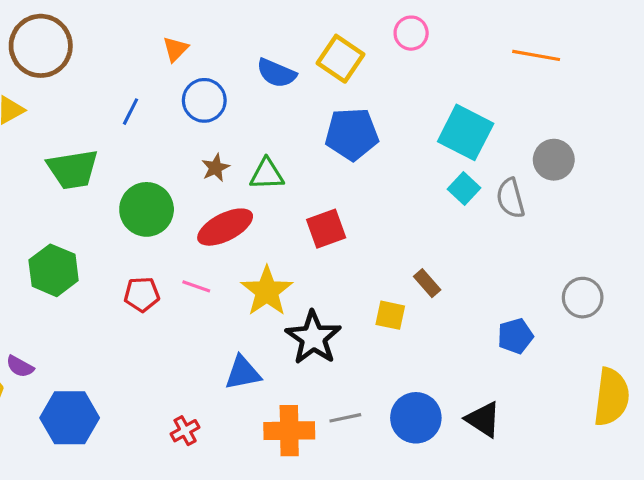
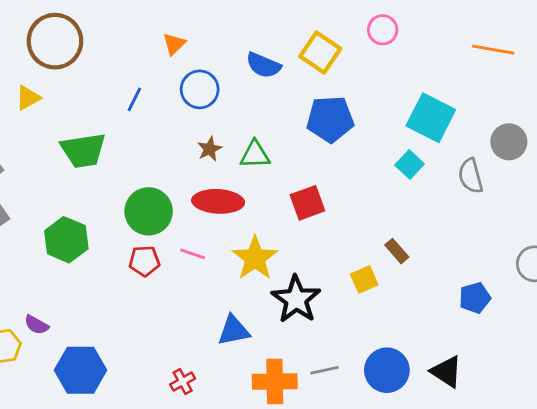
cyan square: (464, 189) -> (410, 165), moved
green circle: (147, 209) -> (149, 211), moved
red ellipse: (225, 227) -> (218, 201), turned 30
yellow square: (390, 315) -> (364, 279), turned -36

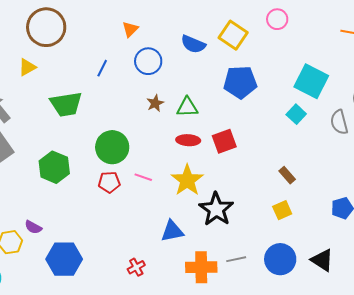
red ellipse: (218, 201) -> (188, 140), moved, size x0.7
yellow square: (364, 279) -> (282, 210), moved

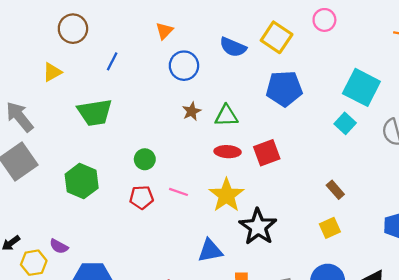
brown circle: (46, 27) -> (73, 29), size x0.7
blue line: (102, 68) -> (112, 61), moved
green circle: (112, 147) -> (145, 159), size x0.6

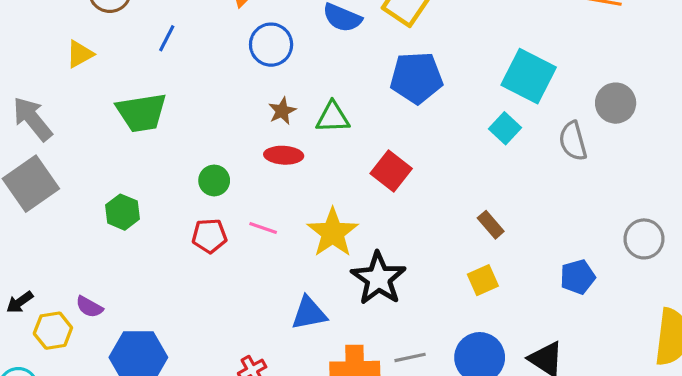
red ellipse: (228, 152) -> (284, 155), moved
red square: (267, 153) -> (391, 171), turned -32
green hexagon: (82, 181) -> (122, 212), size x0.7

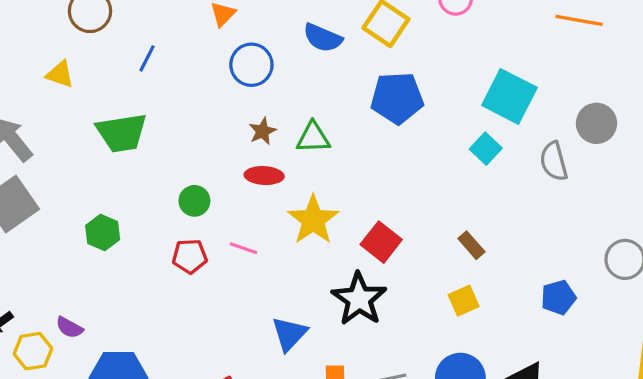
yellow triangle: (80, 54) -> (60, 74), turned 48
red square: (391, 171) -> (381, 242), moved
yellow star: (333, 233) -> (313, 220), moved
blue triangle: (309, 313) -> (289, 334), turned -36

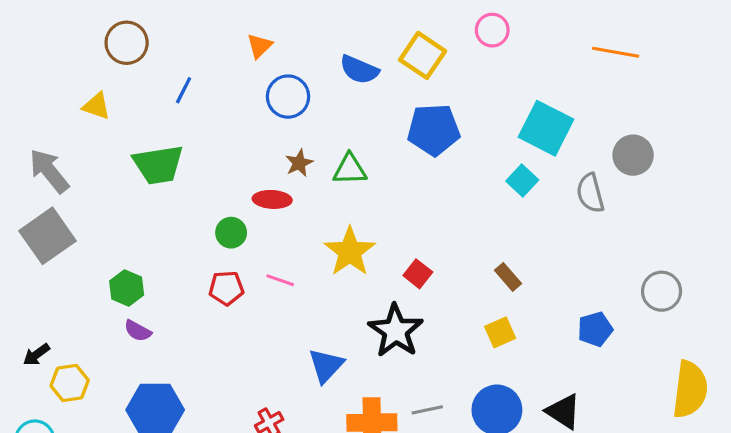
red ellipse: (264, 176) -> (272, 199), moved
green hexagon: (103, 233) -> (127, 288), moved
red square: (381, 242) -> (418, 274), size x0.7
purple semicircle: (69, 327) -> (138, 331), moved

